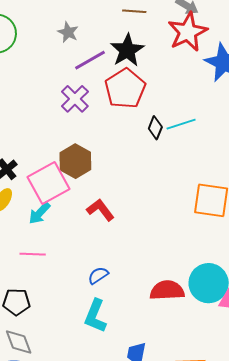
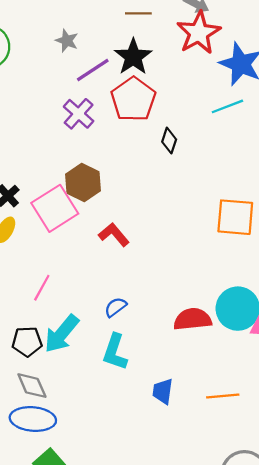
cyan line: (181, 124) -> (227, 106), moved
cyan arrow: (39, 213) -> (62, 334), moved, size x1.5
pink line: (33, 254) -> (42, 288), turned -60

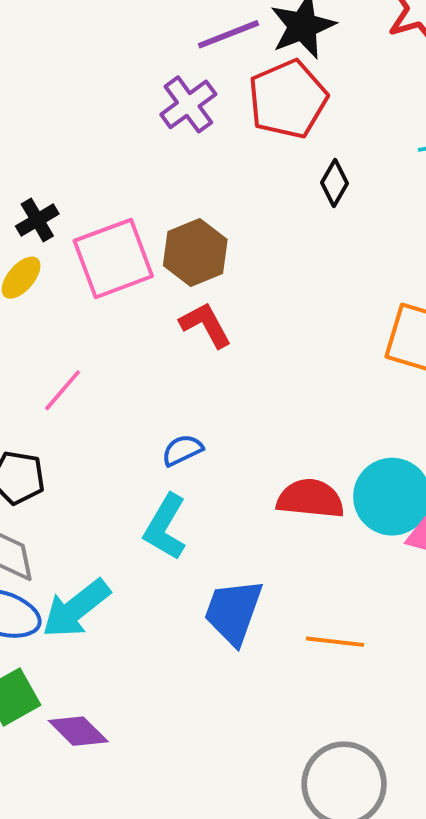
brown hexagon: (83, 182) -> (195, 252), moved
cyan arrow: (62, 334) -> (76, 609), moved
blue trapezoid: (163, 391) -> (233, 612), size x1.5

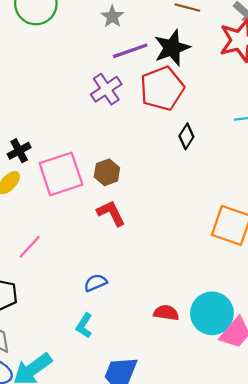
brown hexagon: (195, 252) -> (107, 172), size x0.7
red semicircle: (310, 499) -> (166, 313), size x0.7
cyan L-shape: (165, 527) -> (84, 326), size x0.7

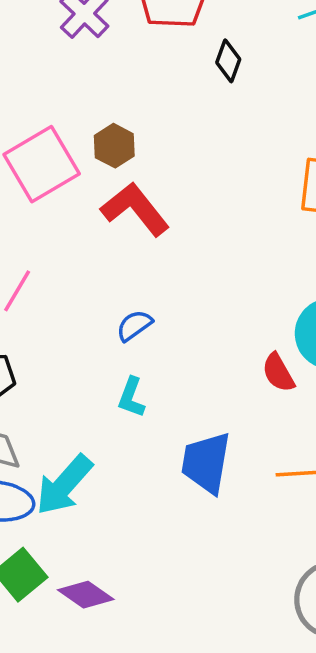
red L-shape: (111, 213) -> (135, 209), size x1.4
red semicircle: (166, 313) -> (278, 373), moved, turned -115

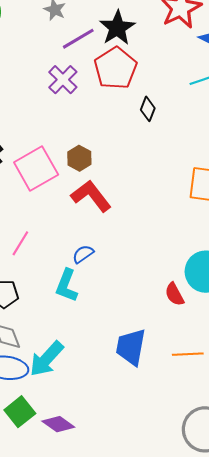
blue semicircle: (134, 325) -> (83, 254), moved
cyan L-shape: (131, 397) -> (67, 286), moved, size x1.4

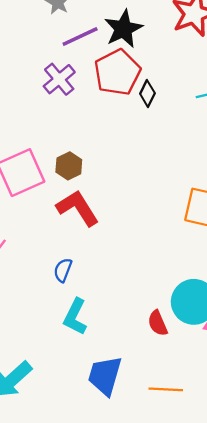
black diamond: (148, 109) -> (147, 94), moved
blue semicircle: (83, 254) -> (63, 270), turned -40
cyan L-shape: (67, 286) -> (75, 317), moved

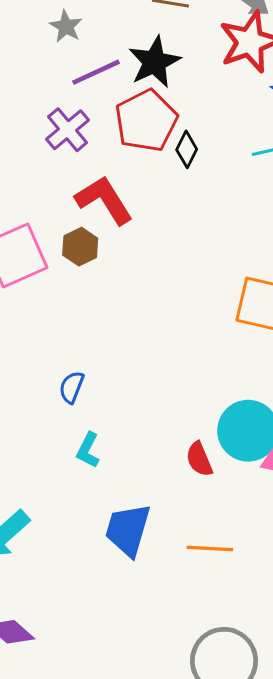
red L-shape: (78, 208) -> (104, 200), moved
cyan L-shape: (75, 317) -> (88, 450), size x0.7

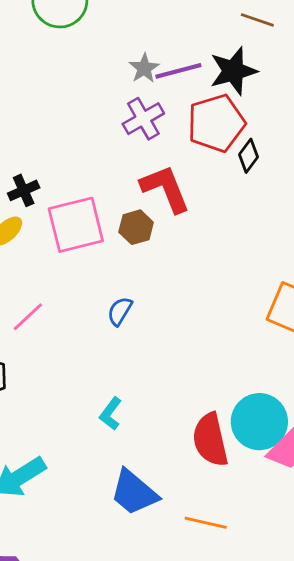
gray star: (66, 26) -> (144, 68), moved
blue semicircle: (72, 387) -> (120, 311), moved
red semicircle: (199, 459) -> (210, 440), size x1.6
blue trapezoid: (128, 530) -> (134, 492), turned -76

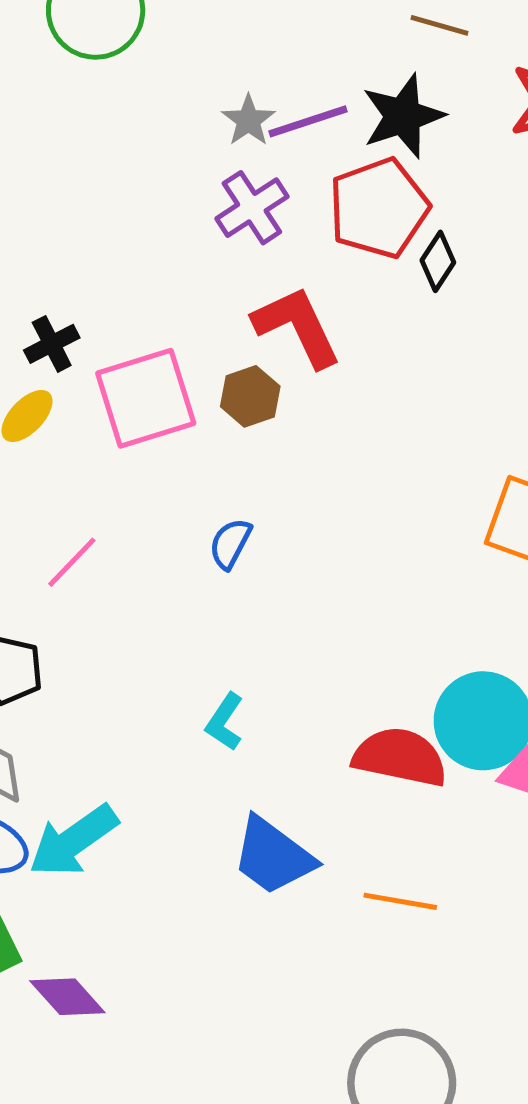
red semicircle: (210, 440) -> (400, 757), turned 118

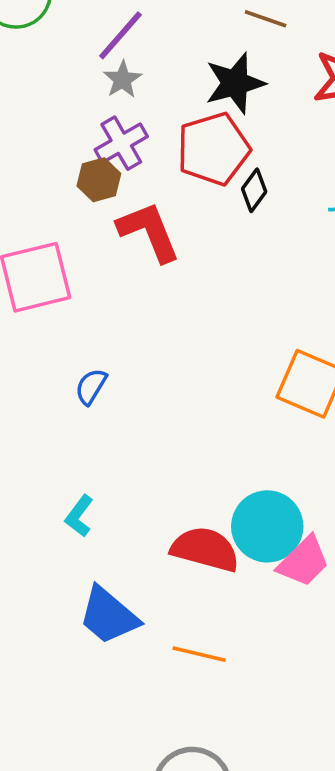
purple line: (308, 121) -> (120, 35), moved, turned -34
brown hexagon: (250, 396) -> (99, 180), moved

